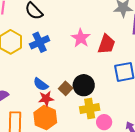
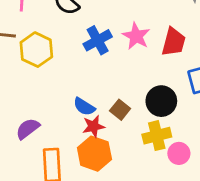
blue cross: (40, 42) -> (98, 40), moved
black circle: (84, 85) -> (161, 101), moved

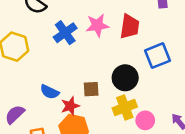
pink star: (136, 36) -> (97, 25), turned -30
blue semicircle: (84, 107) -> (50, 92), moved
brown square: (120, 110) -> (91, 89), turned -35

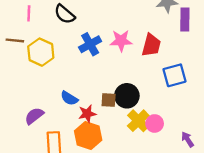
black circle: (125, 78) -> (127, 96), moved
yellow cross: (125, 107) -> (138, 121), turned -30
pink circle: (145, 120) -> (155, 123), moved

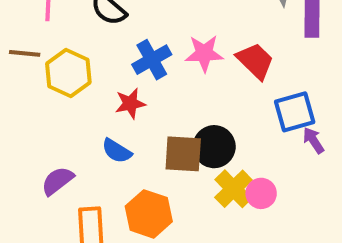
red trapezoid: (151, 45) -> (255, 61), turned -60
brown square: (109, 100) -> (183, 154), size x1.5
red star: (87, 114) -> (130, 103), moved
purple arrow: (188, 139) -> (313, 140), moved

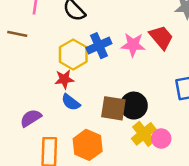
red trapezoid: (255, 61) -> (161, 37), moved
yellow hexagon: (68, 73) -> (73, 54), moved
red star: (130, 103) -> (64, 79), moved

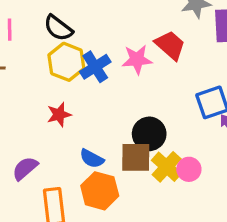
yellow hexagon: (73, 54) -> (66, 62), moved
blue semicircle: (71, 102) -> (92, 159), moved
brown square: (113, 108) -> (136, 157), moved

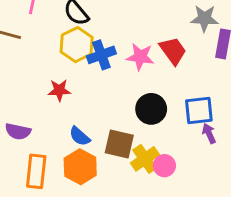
black circle: (149, 134) -> (151, 109), moved
purple semicircle: (25, 168) -> (18, 131), turned -140

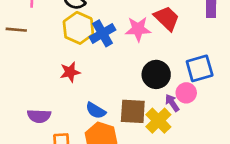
purple arrow: (209, 134) -> (172, 103), moved
pink circle: (164, 166) -> (186, 93), moved

